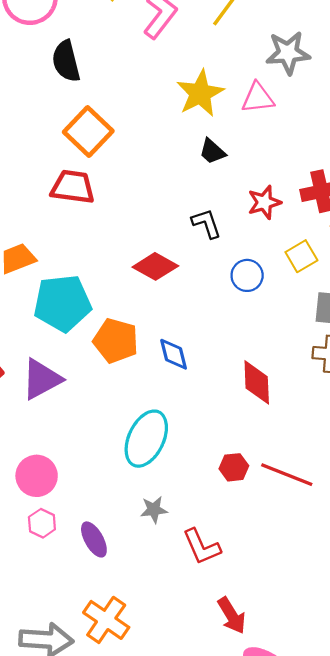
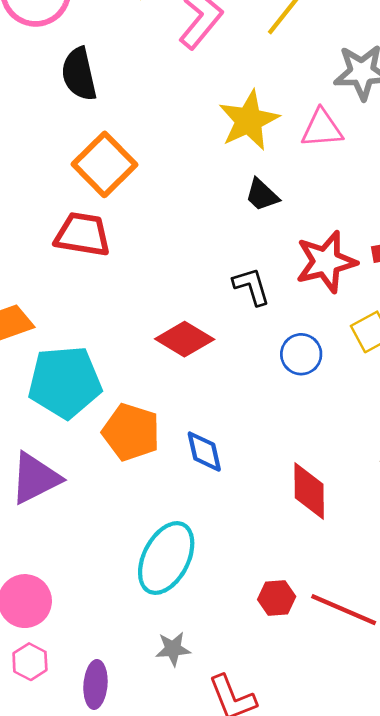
red star: (264, 202) -> (326, 262), size x1.4
purple ellipse: (94, 539) -> (95, 684), turned 32

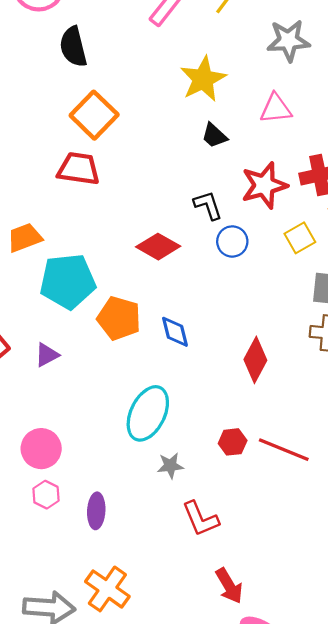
pink triangle: (322, 128) -> (276, 109), moved
blue circle: (301, 354) -> (232, 241), moved
purple triangle: (35, 478) -> (47, 355), size x0.6
red diamond: (309, 491) -> (255, 360), turned 30
gray star: (173, 649) -> (170, 466), moved

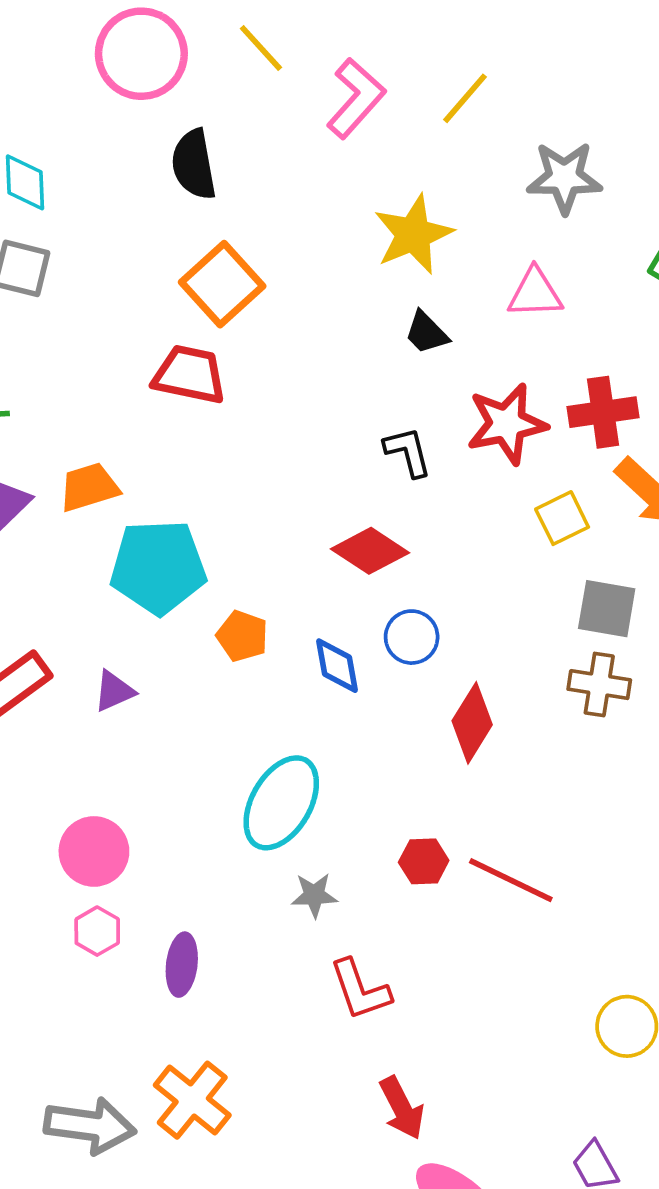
blue circle: (232, 241) -> (412, 637), moved
red diamond: (158, 247) -> (370, 551), moved
orange pentagon: (119, 318) -> (242, 636), size x0.7

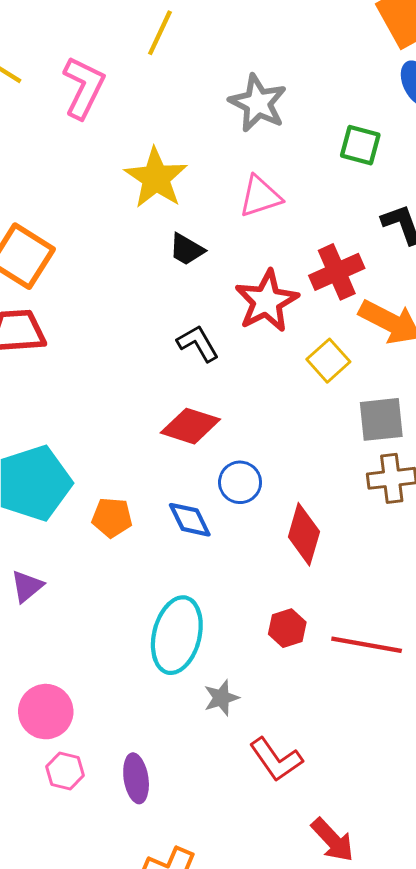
yellow line: (465, 98) -> (160, 33), moved
gray star: (564, 178) -> (258, 103), turned -30
red hexagon: (424, 861) -> (287, 628), moved

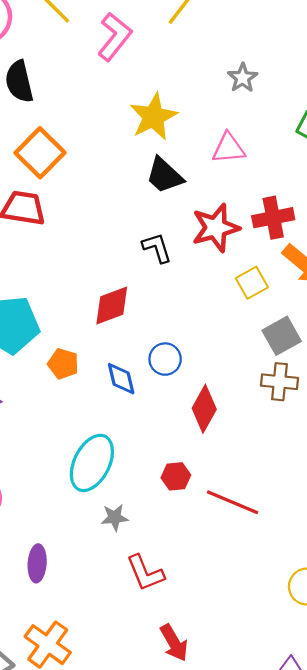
gray star: (258, 103) -> (243, 78), size x0.7
black trapezoid: (187, 249) -> (164, 175), size x1.4
gray square: (381, 419) -> (282, 336), turned -36
red diamond: (190, 426) -> (112, 305), moved, turned -51

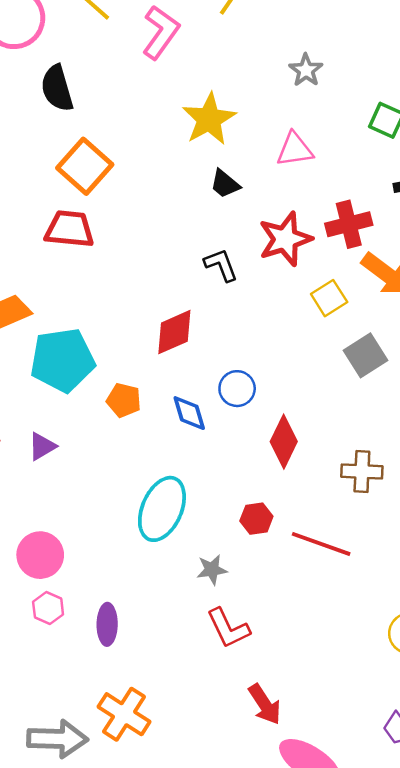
black trapezoid: (164, 175) -> (225, 184), size x0.7
brown cross: (279, 382) -> (362, 471), moved
gray star: (115, 517) -> (212, 570), moved

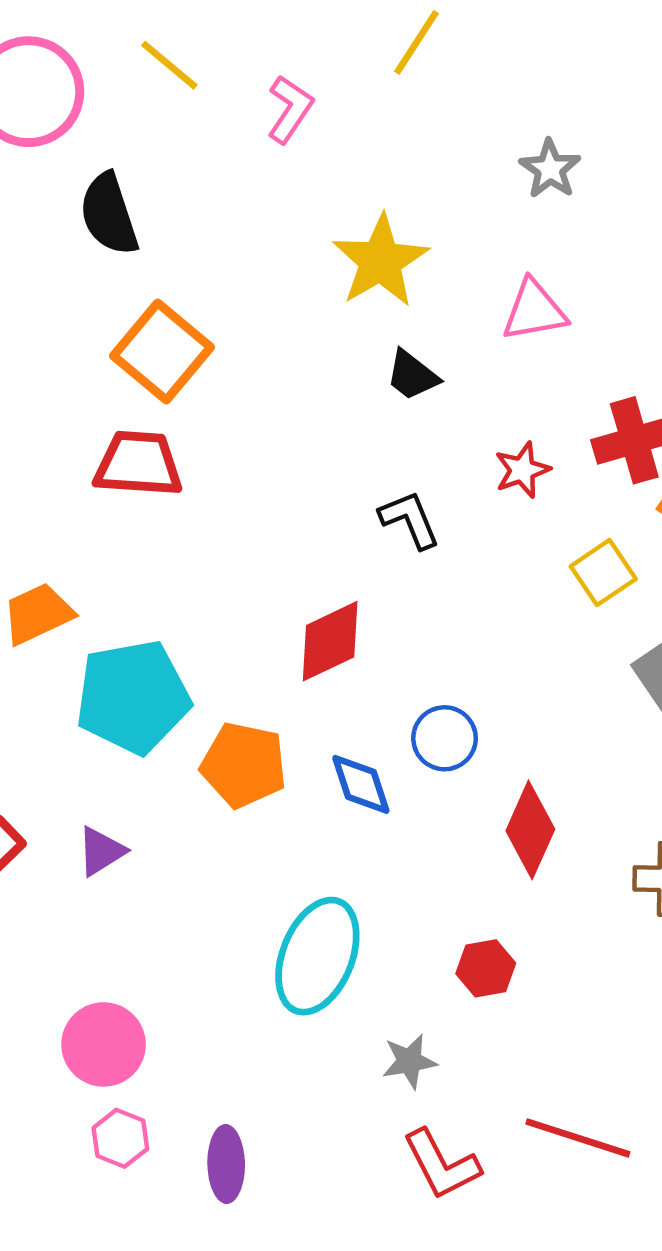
pink L-shape: (161, 32) -> (290, 109), size x0.7
red star: (285, 239) -> (522, 470), size x0.6
orange pentagon: (124, 400) -> (244, 765), size x1.4
red line: (321, 544) -> (578, 1138), moved

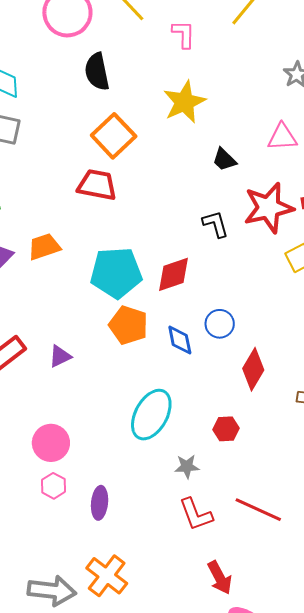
pink L-shape: (290, 109) -> (184, 34), turned -40
yellow star: (380, 261) -> (184, 102), moved
red star: (522, 470) -> (269, 208), size x2.0
cyan pentagon: (133, 697) -> (116, 273), moved

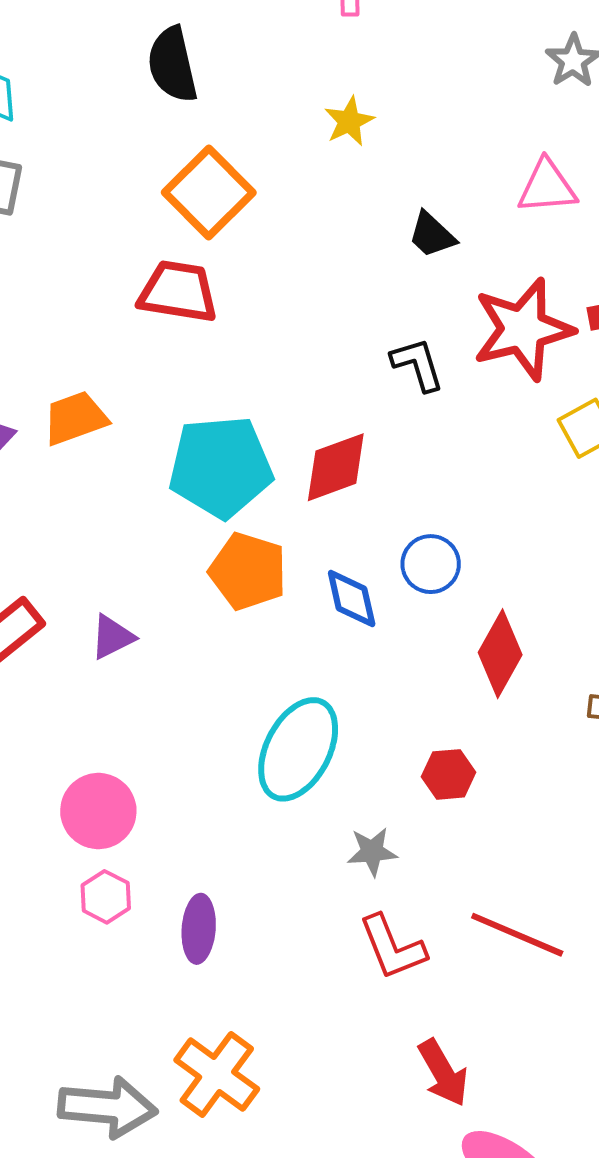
yellow star: (184, 102) -> (349, 121), size x0.6

